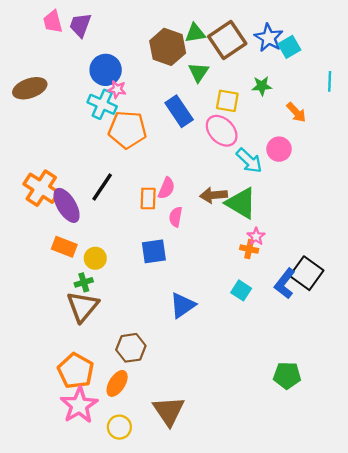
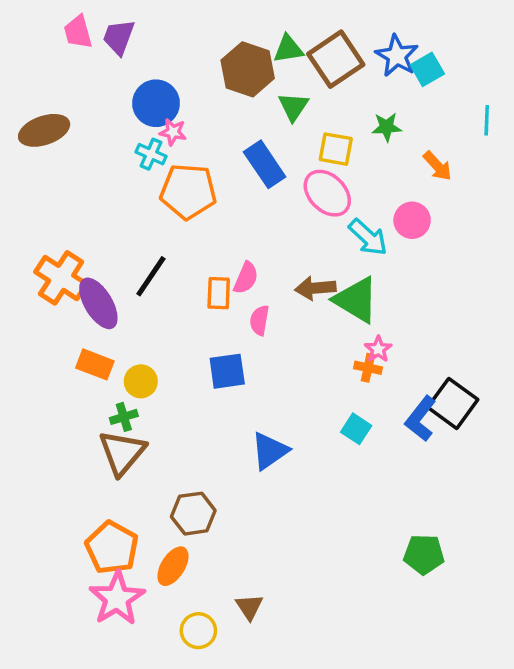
cyan cross: (102, 104) -> (151, 154), size x0.7
brown triangle: (169, 411) -> (249, 607), size x0.6
yellow circle: (119, 427) -> (198, 631), moved

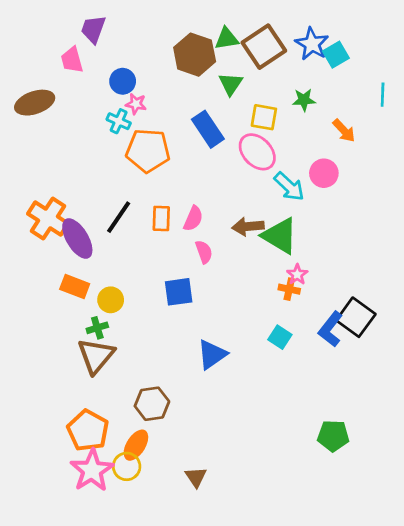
pink trapezoid: (78, 32) -> (72, 60), moved
blue circle: (156, 103) -> (123, 81), size x0.7
orange rectangle: (219, 293) -> (161, 219), moved
pink semicircle: (259, 320) -> (204, 252), turned 150
yellow circle: (198, 631) -> (127, 466), moved

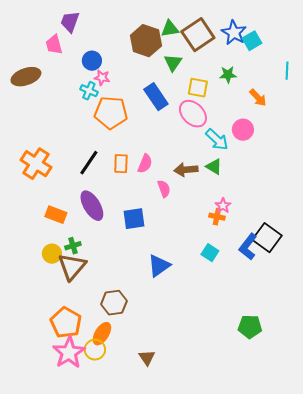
green triangle: (280, 236) -> (214, 167), moved, size x0.6
purple ellipse: (77, 239) -> (92, 206), moved
pink semicircle: (204, 252) -> (164, 189), moved
yellow circle: (111, 300) -> (52, 254), moved

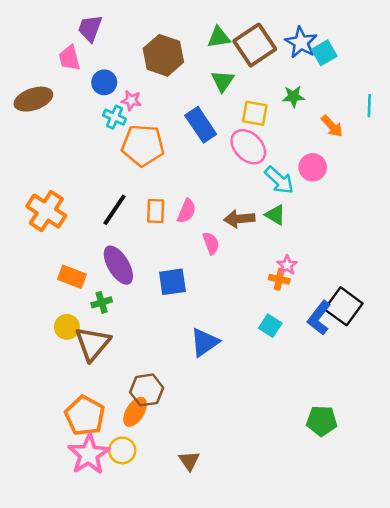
brown hexagon: (146, 41) -> (163, 55), moved
blue circle: (92, 61) -> (104, 82), moved
cyan line: (287, 71) -> (369, 106), moved
green cross: (73, 246) -> (102, 302), moved
orange ellipse: (102, 334) -> (135, 412), moved

